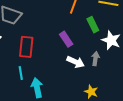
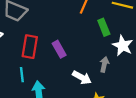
purple rectangle: (66, 39) -> (59, 49), moved
white arrow: (76, 62) -> (82, 78), moved

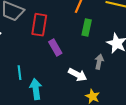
green rectangle: (104, 27) -> (87, 27), moved, turned 35
red rectangle: (30, 47) -> (39, 25), moved

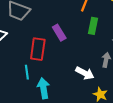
red rectangle: (39, 25) -> (38, 49), moved
purple rectangle: (55, 47) -> (59, 33), moved

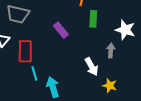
red rectangle: (38, 49) -> (25, 51), moved
white arrow: (85, 73) -> (92, 67), turned 42

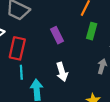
white arrow: (92, 67) -> (62, 72), moved

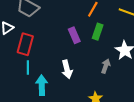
purple rectangle: (57, 35) -> (74, 35), moved

